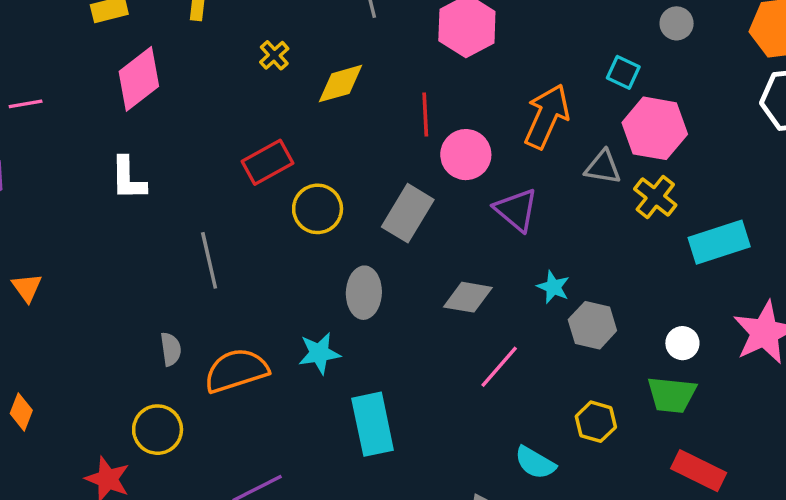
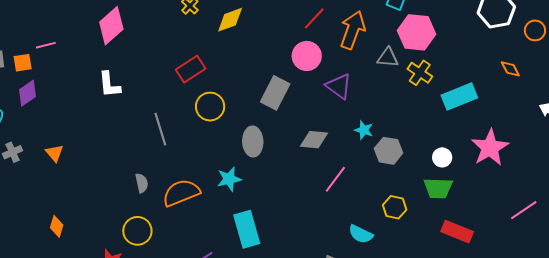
red line: (425, 114) -> (314, 18), moved, turned 50
yellow circle: (318, 209) -> (210, 107), moved
cyan rectangle: (373, 424) -> (247, 229), moved

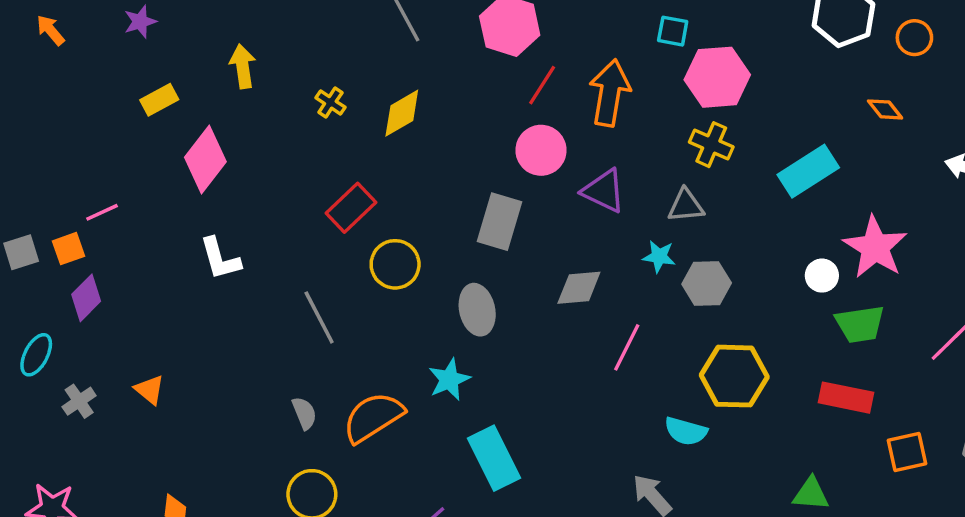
gray triangle: (388, 58) -> (686, 206), moved
yellow cross: (420, 73) -> (711, 145), moved
white circle: (442, 157) -> (822, 276), moved
green trapezoid: (438, 188) -> (860, 324), moved
yellow hexagon: (395, 207) -> (734, 376), size x1.6

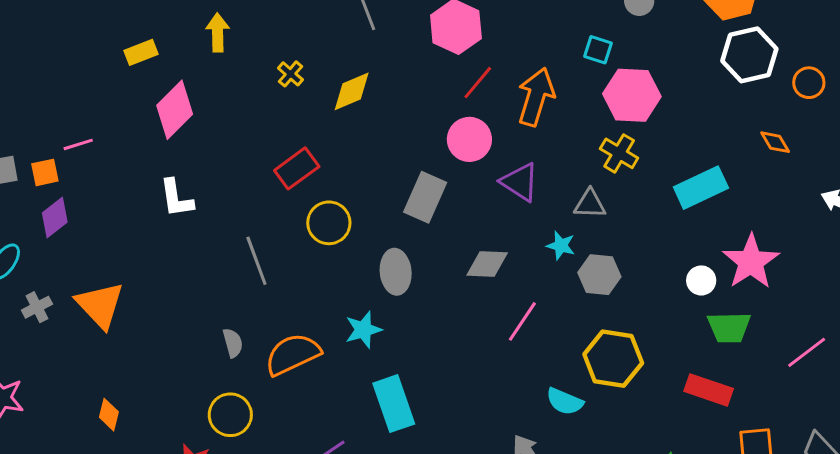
orange triangle: (150, 390) -> (100, 305), size x1.8

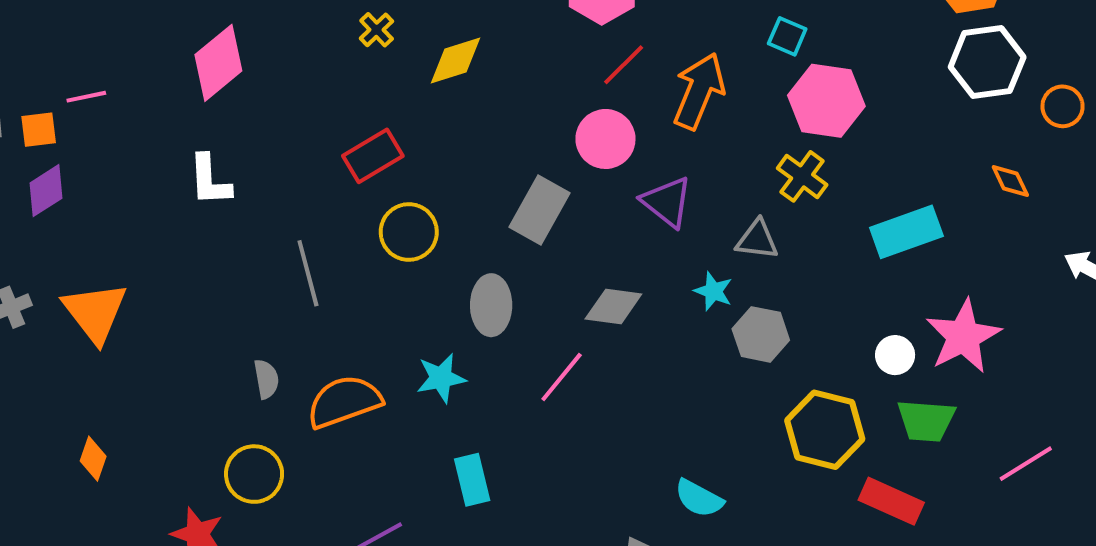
pink line: (522, 321) -> (562, 377), moved
yellow hexagon: (613, 359) -> (825, 430), moved
cyan rectangle: (394, 404) -> (472, 480), size x0.7

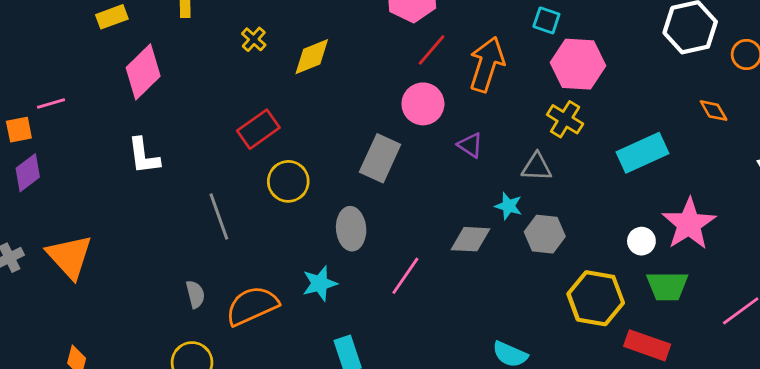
purple triangle: (667, 202) -> (470, 145), size x0.7
gray diamond: (613, 306) -> (470, 239), moved

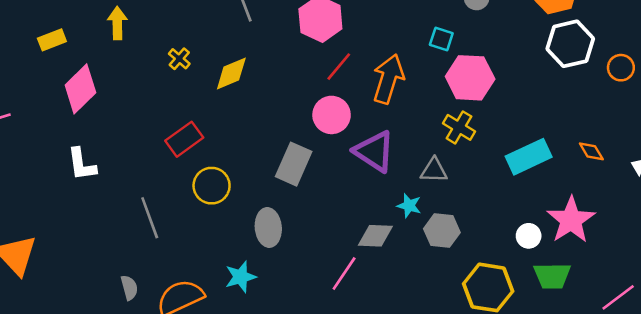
orange diamond: (714, 111) -> (591, 151), moved
purple triangle: (470, 145) -> (374, 151), size x1.8
pink line: (405, 276) -> (344, 273), moved

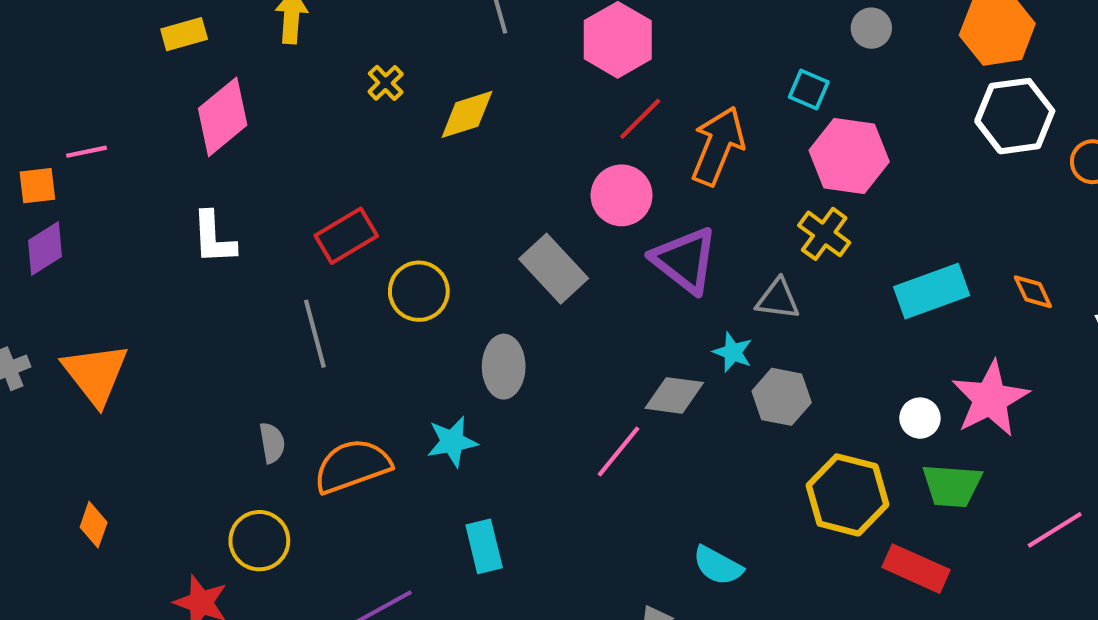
red rectangle: (184, 139) -> (346, 236), moved
gray rectangle: (294, 164) -> (554, 269), turned -72

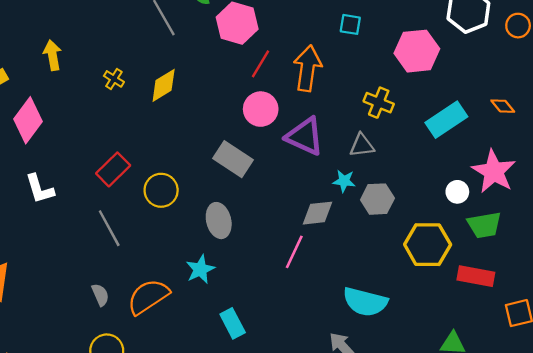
pink hexagon: (849, 156) -> (417, 51), moved
cyan semicircle: (718, 566) -> (365, 302), size x1.5

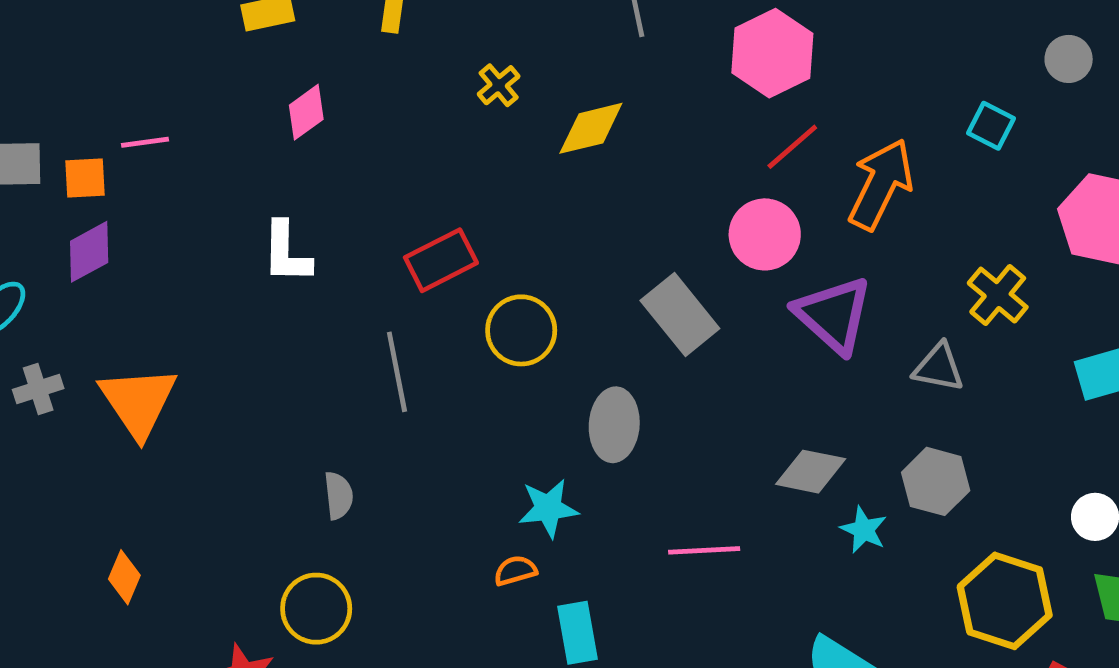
pink diamond: (28, 120) -> (306, 112), size x0.6
cyan star: (344, 181) -> (864, 530), moved
pink line: (294, 252) -> (704, 550), moved, turned 44
orange semicircle: (148, 297) -> (515, 571), moved, size x0.5

